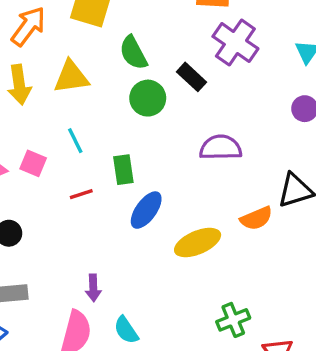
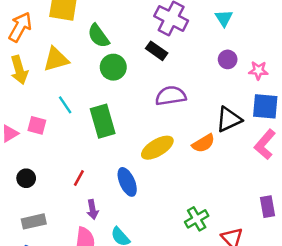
black rectangle: (191, 77) -> (157, 51), moved
green rectangle: (123, 170) -> (103, 121), size x1.5
red line: (81, 194) -> (79, 178), moved, turned -35
blue ellipse: (146, 210) -> (127, 182), moved, turned -52
yellow ellipse: (198, 243) -> (157, 148), moved

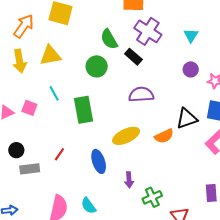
green semicircle: (98, 36) -> (109, 39), moved
purple arrow: (92, 209) -> (129, 180), moved
gray rectangle: (34, 221) -> (30, 169), moved

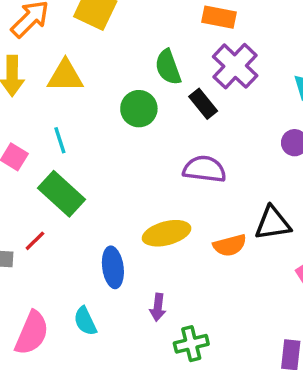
green rectangle: (83, 110) -> (61, 194), moved, turned -48
red line: (59, 154) -> (35, 241), moved
cyan semicircle: (89, 206) -> (85, 321), moved

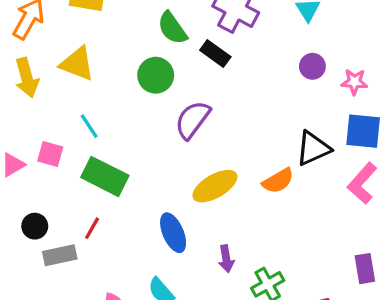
yellow triangle: (65, 76) -> (77, 64), turned 36
purple semicircle: (204, 169) -> (192, 120), moved, turned -45

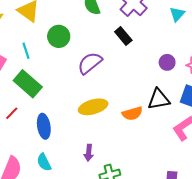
black rectangle: (215, 54) -> (123, 36), moved
purple circle: (312, 66) -> (167, 62), moved
green circle: (156, 75) -> (59, 36), moved
blue ellipse: (173, 233) -> (44, 126), moved

